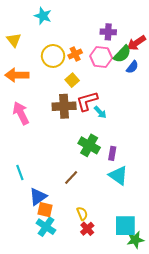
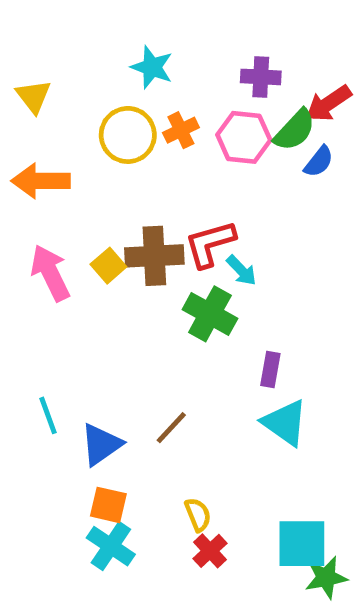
cyan star: (43, 16) -> (152, 67), moved
yellow square: (72, 80) -> (108, 266), moved
green cross: (89, 145) -> (210, 314), moved
blue triangle: (38, 197) -> (101, 445), moved

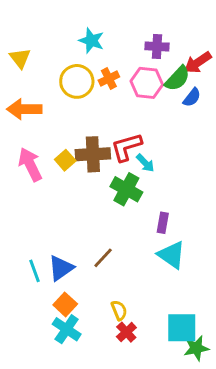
cyan line: (48, 415) -> (35, 271), moved
orange square: (108, 505) -> (65, 304), turned 30

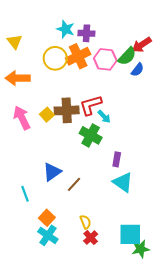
purple cross: (157, 46) -> (86, 33), moved
orange cross: (109, 79) -> (78, 56), size x1.6
blue triangle: (61, 268) -> (52, 172), moved

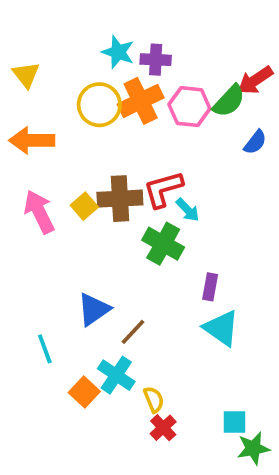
blue semicircle: (138, 70) -> (255, 142), moved
cyan square: (130, 234) -> (235, 422), size x0.6
cyan cross: (48, 235) -> (116, 375), moved

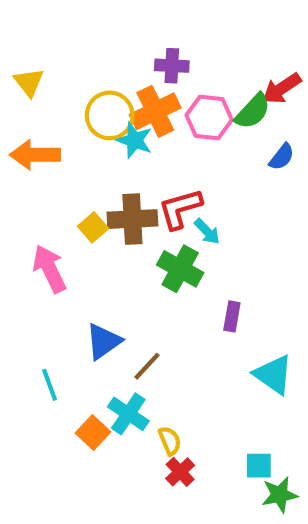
cyan star: (118, 52) -> (135, 140), moved
pink arrow: (39, 212) -> (50, 269), moved
cyan triangle: (221, 328) -> (273, 375), moved

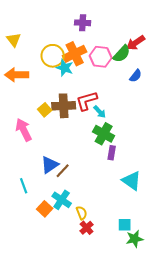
purple cross: (172, 66) -> (83, 23), moved
green cross: (180, 269) -> (104, 134), moved
brown line: (147, 366) -> (63, 171), moved

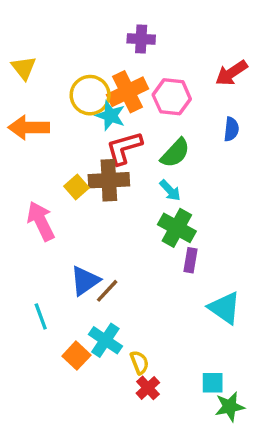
green semicircle: (122, 54) -> (175, 153), moved
blue semicircle: (136, 76) -> (231, 129), turned -32
red L-shape: (87, 101) -> (124, 148), moved

